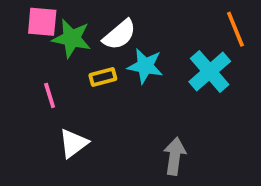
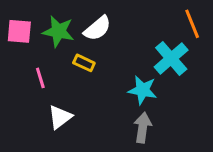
pink square: (42, 22) -> (19, 31), moved
cyan star: (145, 66) -> (143, 90), moved
yellow rectangle: (103, 77) -> (84, 63), turned 40

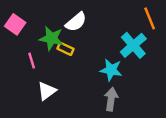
pink square: (19, 31) -> (15, 24), turned 30
green star: (58, 31) -> (51, 38), moved

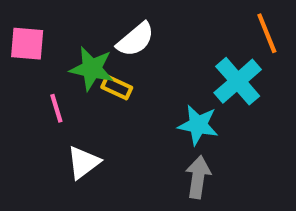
pink square: (15, 24) -> (27, 44), turned -30

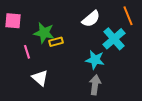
white semicircle: (135, 39) -> (91, 19), moved
yellow rectangle: (117, 87) -> (56, 42), turned -40
white triangle: (83, 162) -> (40, 78), turned -42

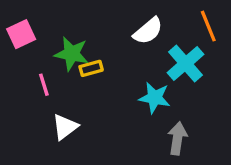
pink square: (13, 21) -> (21, 34), turned -30
white triangle: (40, 78) -> (65, 127), turned 42
gray arrow: (95, 85) -> (177, 138), moved

